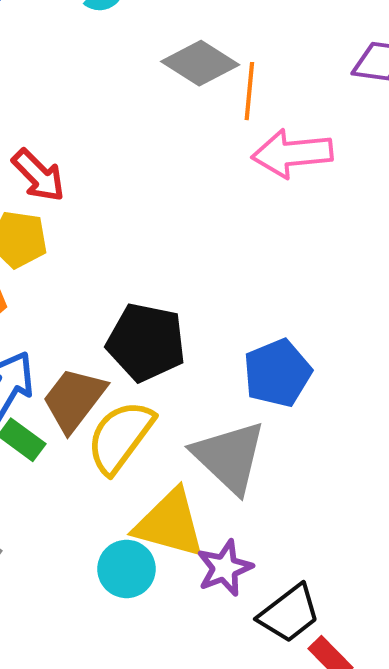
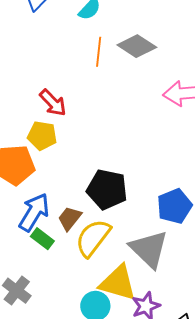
orange line: (249, 91) -> (99, 52), moved
brown trapezoid: (74, 399) -> (70, 218), size x0.7

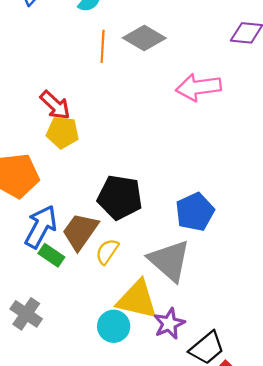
yellow pentagon: (42, 136) -> (63, 132), moved
brown trapezoid: (70, 218) -> (80, 231), size x1.4
yellow semicircle: (93, 238) -> (107, 252), size x0.6

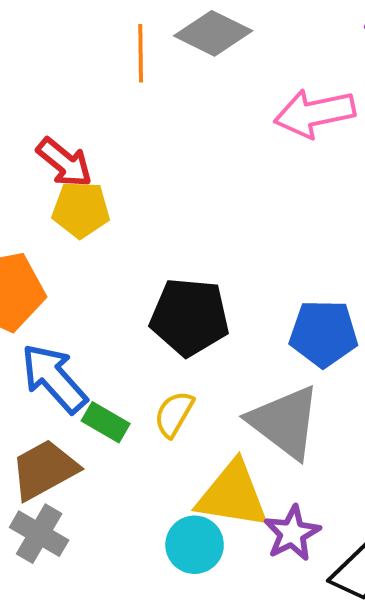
blue pentagon: (195, 212) -> (324, 333), turned 30
blue arrow: (41, 227) -> (54, 378), turned -66
brown trapezoid: (80, 231) -> (44, 470), moved, turned 30
green rectangle: (51, 255) -> (106, 422), moved

